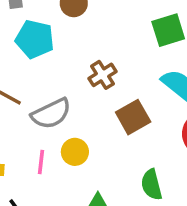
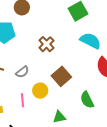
gray semicircle: (51, 114) -> (22, 72), size x0.6
brown square: (133, 117) -> (61, 76), moved

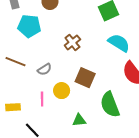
brown square: (61, 76) -> (85, 78), turned -30
green semicircle: (87, 100) -> (110, 105), size x1.4

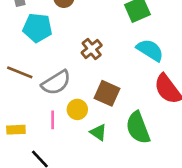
gray semicircle: (44, 69) -> (56, 83), size x1.6
green triangle: (79, 120) -> (98, 132), moved, turned 40

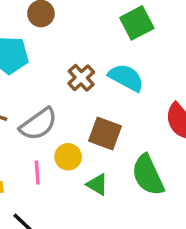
cyan semicircle: (150, 50) -> (126, 78), moved

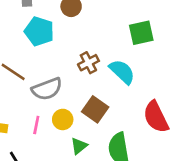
green triangle: (97, 184) -> (79, 146), turned 36

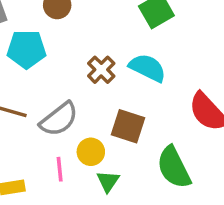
green triangle: (79, 146) -> (108, 181), moved

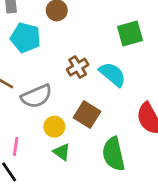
pink line: (60, 169) -> (16, 146), moved
green triangle: (108, 181) -> (62, 152), turned -42

